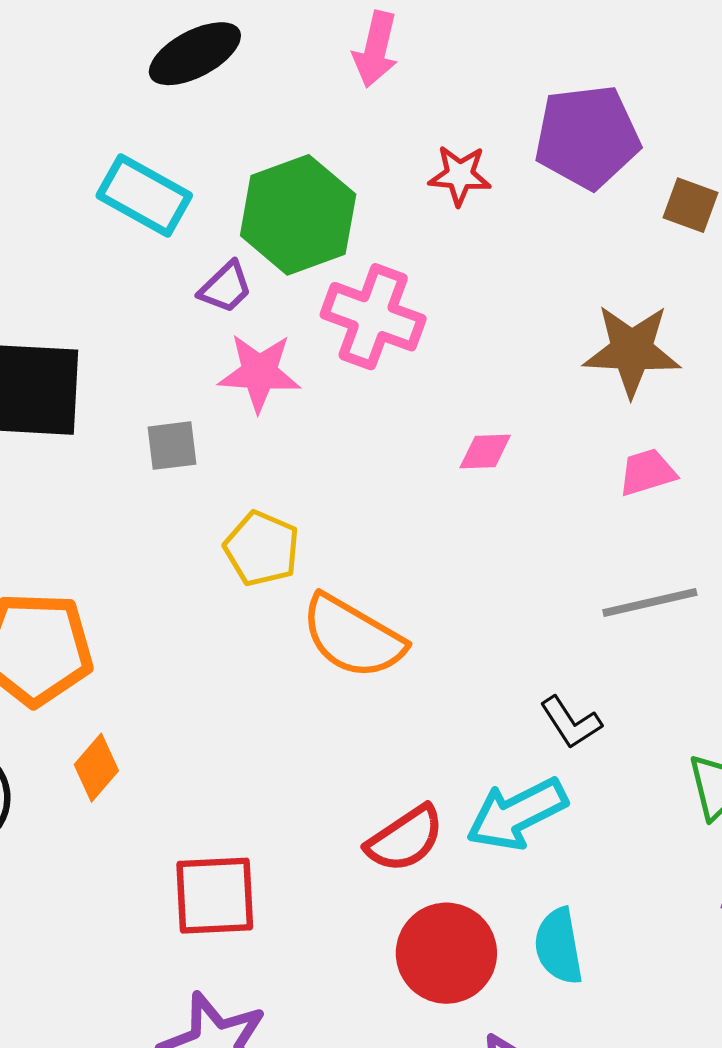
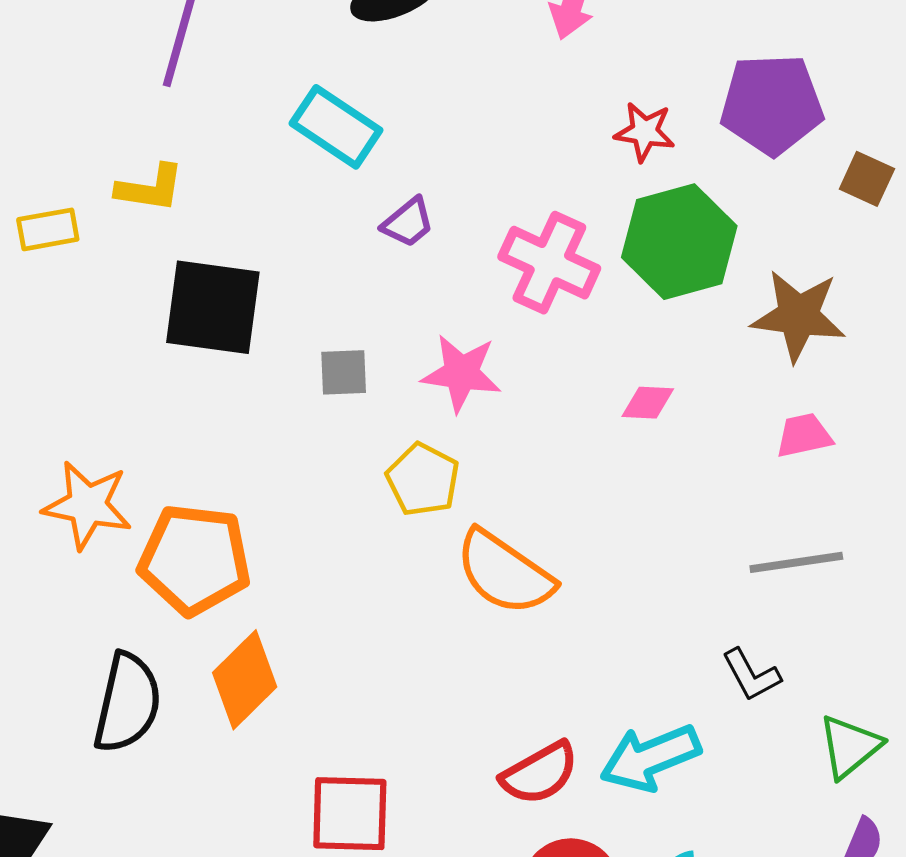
green hexagon: (298, 215) -> (679, 242), moved
pink star: (259, 373) -> (461, 373), moved
black L-shape: (571, 722) -> (751, 675), moved
orange diamond: (96, 768) -> (245, 680), size x1.5

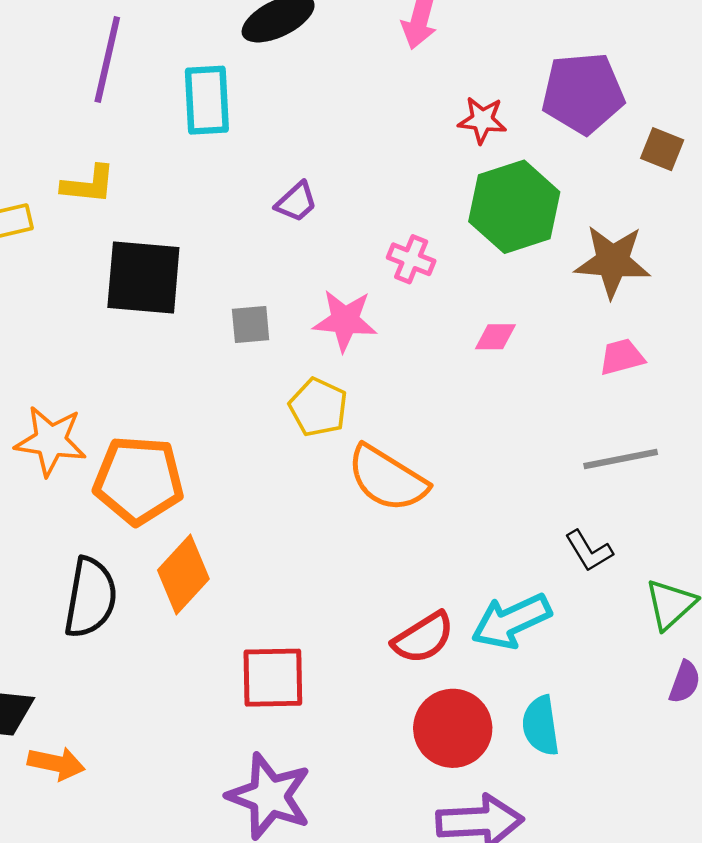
cyan rectangle: (336, 127) -> (207, 100), moved, turned 56
pink cross: (549, 263) -> (411, 259), moved, size x0.6

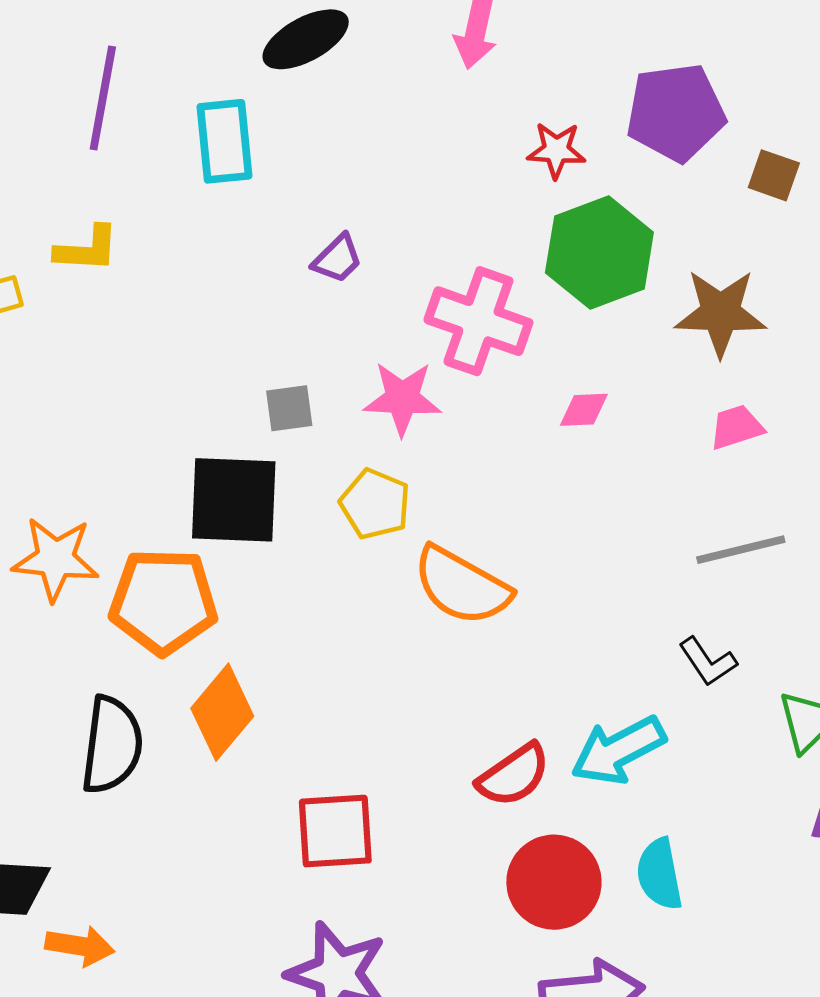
pink cross: (411, 259) -> (478, 321), size x1.8
black square: (143, 277) -> (234, 500), moved

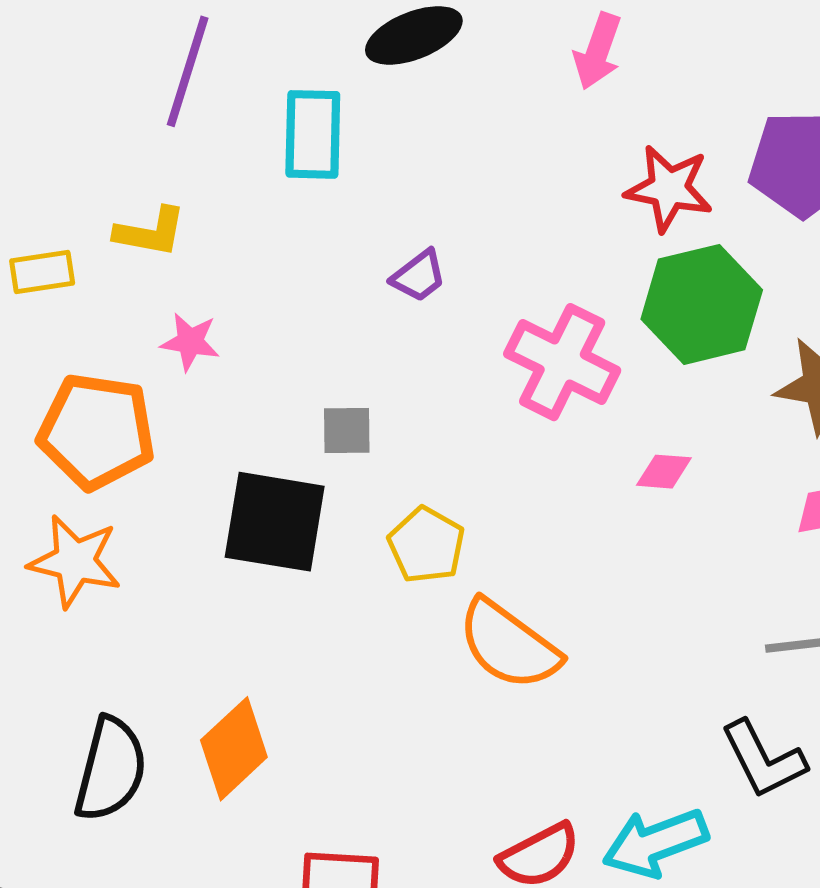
red star: (556, 150) -> (669, 188), size x1.4
pink star: (402, 398) -> (190, 342), moved, size x0.7
orange pentagon: (163, 601) -> (97, 431), moved
black L-shape: (708, 662) -> (763, 759), size x1.4

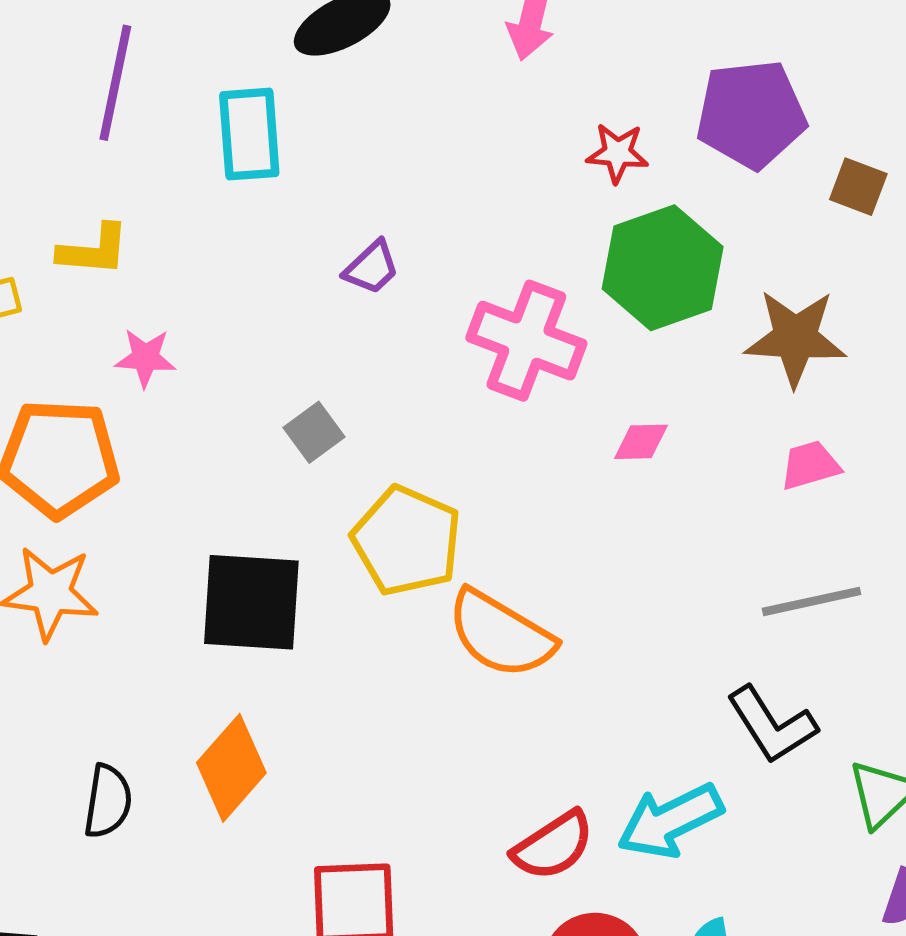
red star: (669, 188) -> (617, 153), size x0.7
gray square: (347, 431) -> (314, 432), turned -30
black square: (275, 522) -> (251, 602), moved
yellow pentagon: (426, 545) -> (407, 541), size x1.4
black semicircle: (111, 769) -> (108, 801), size x0.7

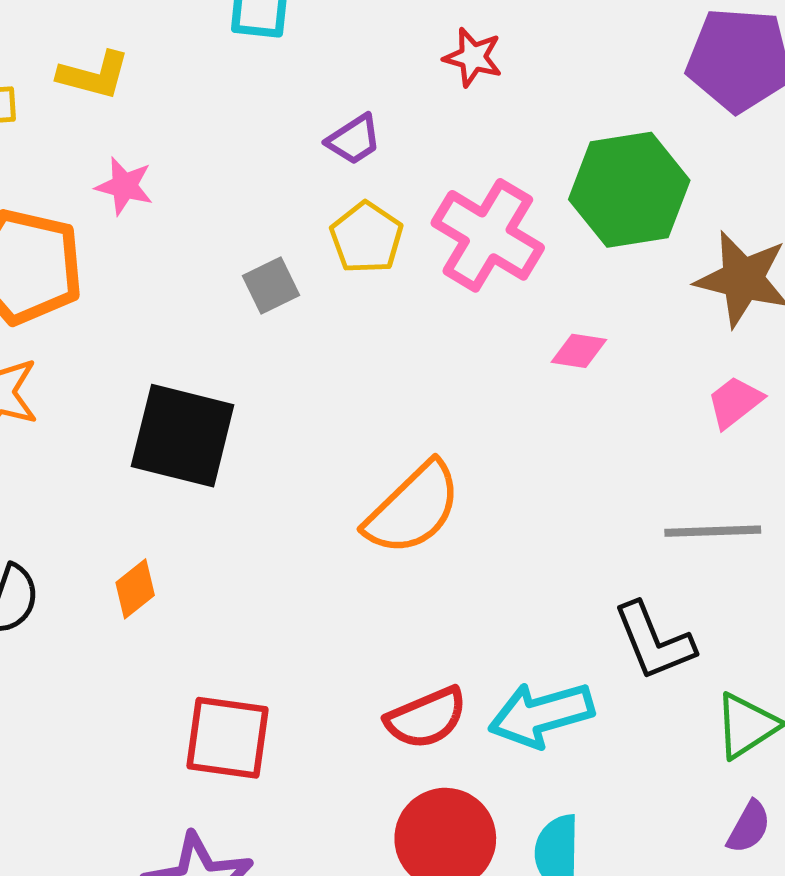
red star: (617, 153) -> (473, 57), moved
pink trapezoid: (810, 465) -> (735, 402), turned -32
yellow pentagon: (407, 541) -> (366, 238), moved, size x0.7
orange semicircle: (501, 634) -> (413, 509), turned -85
orange diamond: (231, 768) -> (135, 589), size x0.6

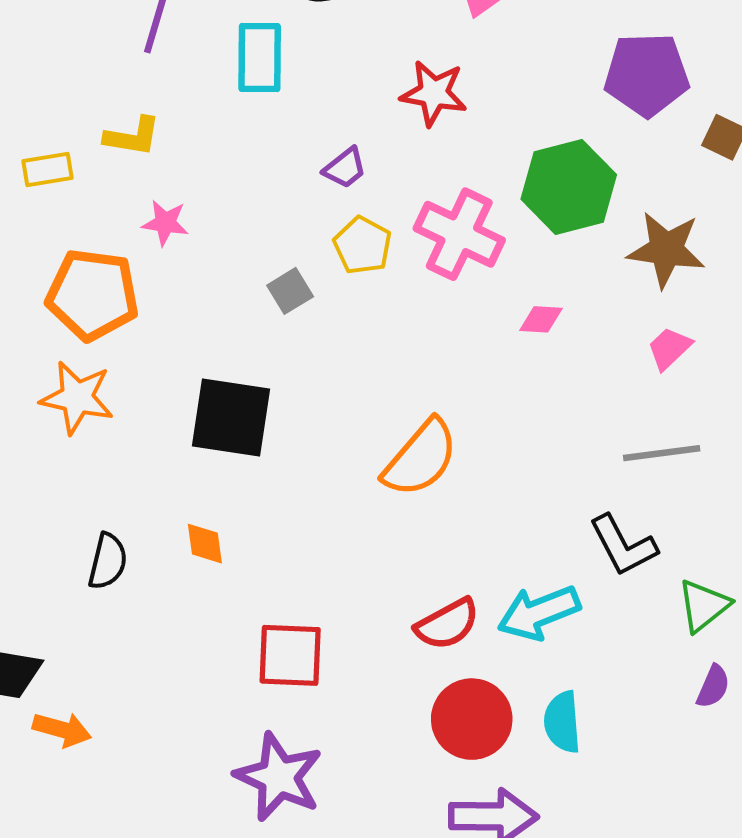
red star: (473, 57) -> (434, 93), size x1.4
orange diamond: (135, 589) -> (205, 544), turned -54

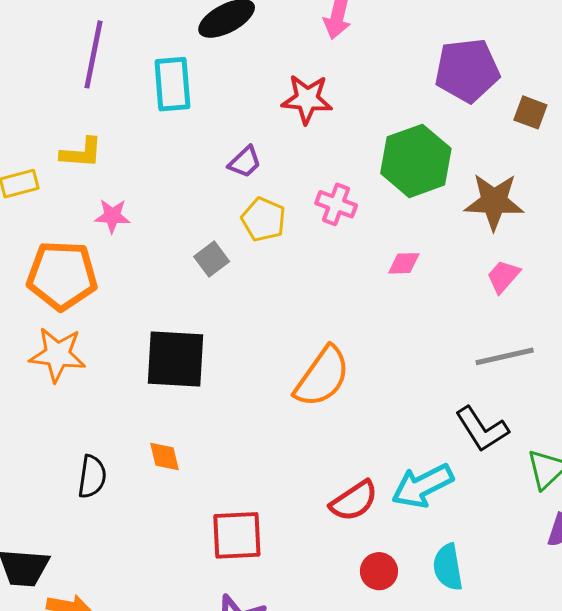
pink cross: (459, 234) -> (336, 204), size x0.6
red circle: (472, 719) -> (379, 571), size x0.6

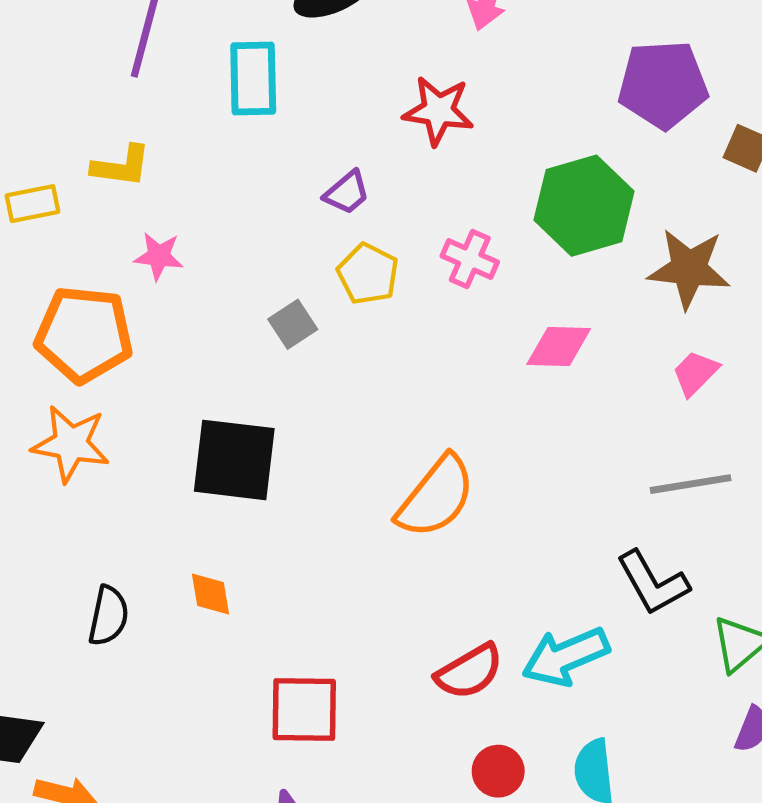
pink diamond: (404, 263) -> (559, 347), size x1.4

